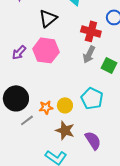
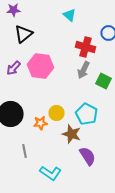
black triangle: (48, 18) -> (24, 34), moved
yellow circle: (65, 105) -> (56, 113), moved
gray line: (27, 120) -> (24, 151), moved, turned -64
brown star: (65, 130) -> (72, 134), moved

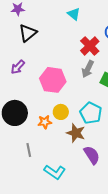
red cross: (86, 47) -> (90, 46), turned 30
pink hexagon: (40, 66) -> (53, 80), moved

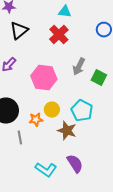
cyan triangle: (74, 14) -> (65, 12), turned -32
red cross: (90, 46) -> (59, 35), moved
gray line: (29, 150) -> (20, 138), moved
purple semicircle: (92, 155) -> (75, 164), moved

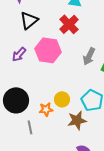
pink hexagon: (44, 78) -> (48, 50), moved
brown star: (67, 131) -> (77, 120), turned -30

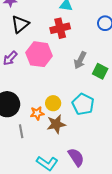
red cross: (69, 24) -> (60, 28), turned 30
brown star: (77, 120) -> (56, 124), moved

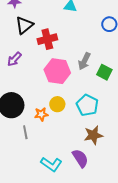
red cross: (60, 28) -> (47, 39), moved
pink hexagon: (39, 54) -> (57, 71), moved
brown star: (56, 124) -> (93, 135), moved

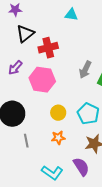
pink hexagon: (57, 71) -> (42, 80), moved
orange star: (41, 114) -> (58, 138), moved

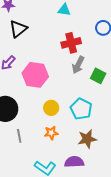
red cross: (48, 48) -> (71, 43), moved
purple semicircle: (81, 167) -> (74, 162), turned -60

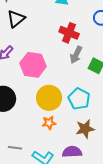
red cross: (71, 43) -> (69, 33), turned 36
yellow circle: (51, 108) -> (49, 98), size x1.6
gray line: (19, 136) -> (15, 148), moved, turned -72

